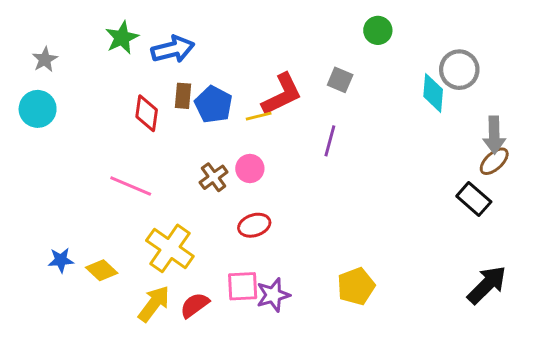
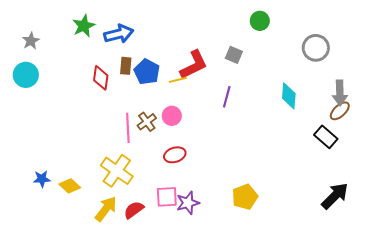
cyan diamond: (433, 93) -> (289, 96), moved
pink line: (131, 186) -> (128, 128), moved, turned 64

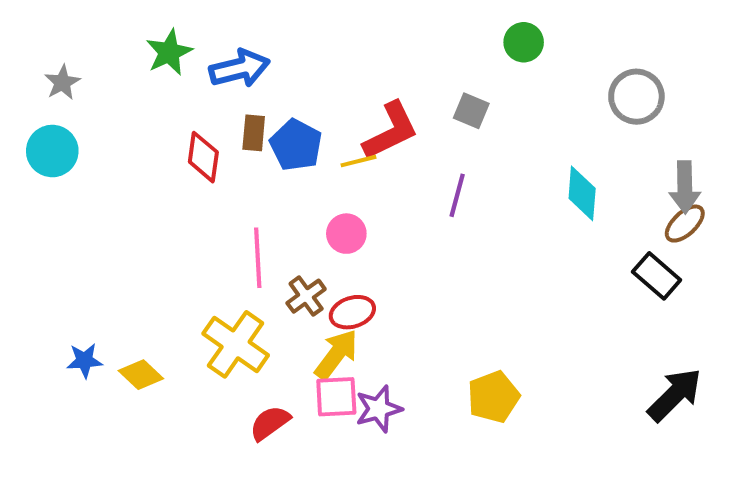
brown cross: (147, 122) -> (306, 296), moved
yellow arrow: (106, 209) -> (336, 354), moved

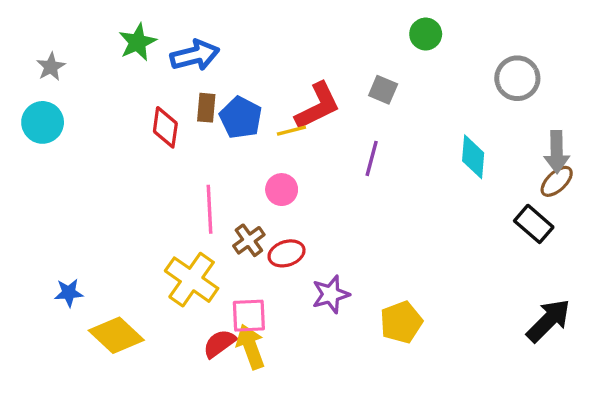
yellow arrow: (336, 354) -> (250, 347), moved, turned -57
yellow diamond: (141, 375) -> (116, 335), moved, size x1.5
pink square: (336, 397) -> (249, 316), moved
purple star: (379, 409) -> (331, 294), moved

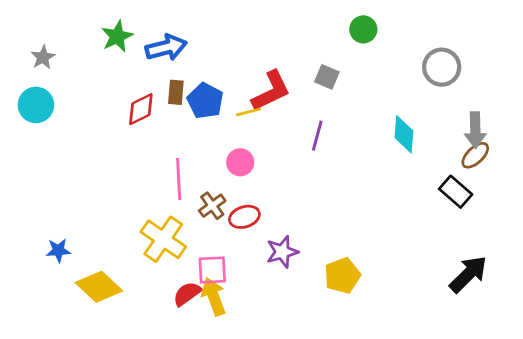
red diamond: (165, 127) -> (141, 109), turned 56

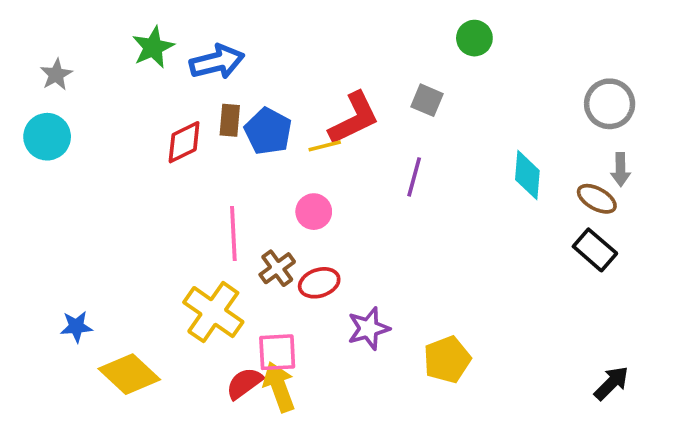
gray circle: (442, 67) -> (610, 104), moved
gray arrow: (475, 130) -> (621, 170), size x0.7
brown ellipse: (475, 155) -> (597, 199), moved, turned 72
black arrow: (468, 274) -> (611, 383), moved, size x0.7

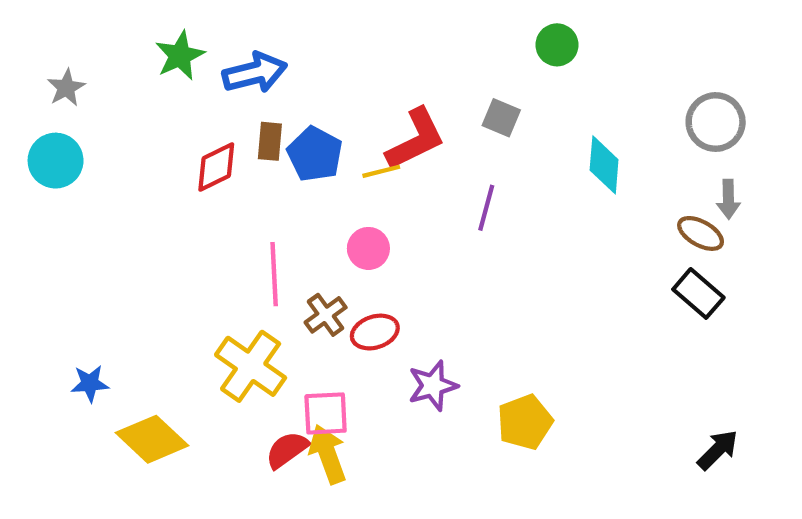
cyan diamond: (527, 175) -> (604, 165), moved

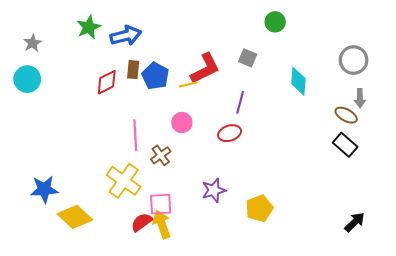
red ellipse: (375, 332) -> (230, 133), moved
blue star: (90, 383) -> (44, 189), size x1.5

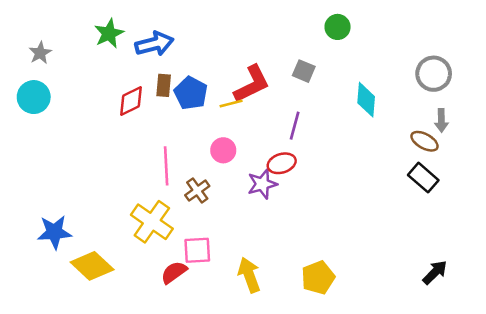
purple star: (214, 190) -> (262, 184), moved
yellow pentagon: (259, 208) -> (318, 278), moved
yellow arrow: (162, 224) -> (249, 275), moved

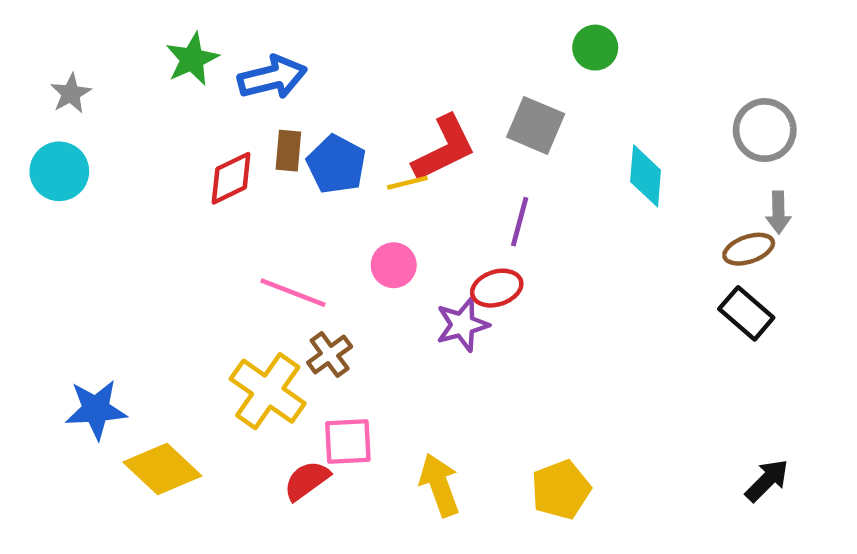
gray square: (304, 71) -> (536, 125), size x1.4
brown ellipse: (425, 141) -> (749, 249), turned -48
pink line: (166, 166) -> (293, 293), turned -66
brown cross: (197, 191) -> (330, 355), moved

